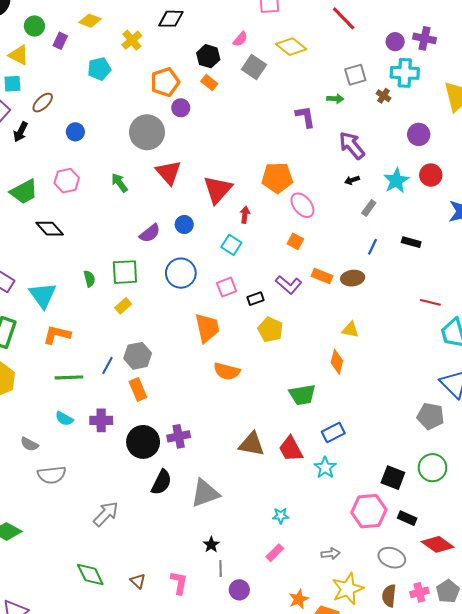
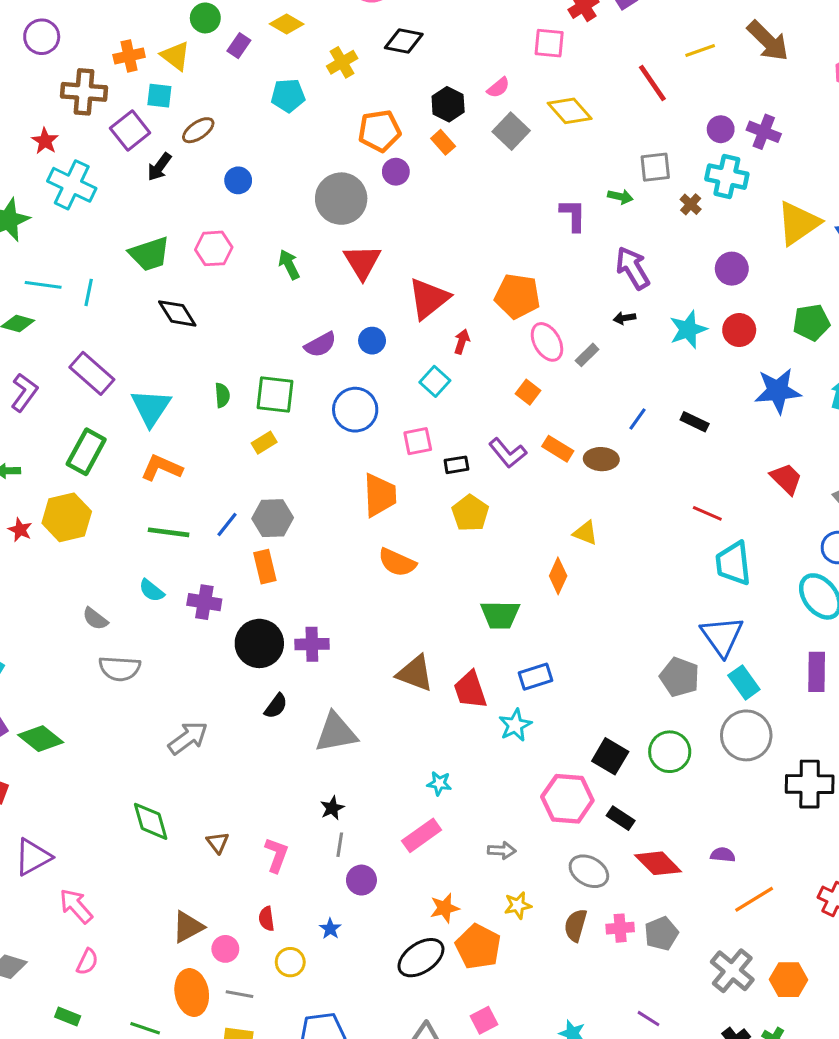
gray rectangle: (369, 208) -> (587, 355), moved
black semicircle: (161, 482) -> (276, 706), size x0.7
pink rectangle: (275, 553) -> (422, 835), size x1.4
yellow star: (348, 589) -> (518, 905), size x0.6

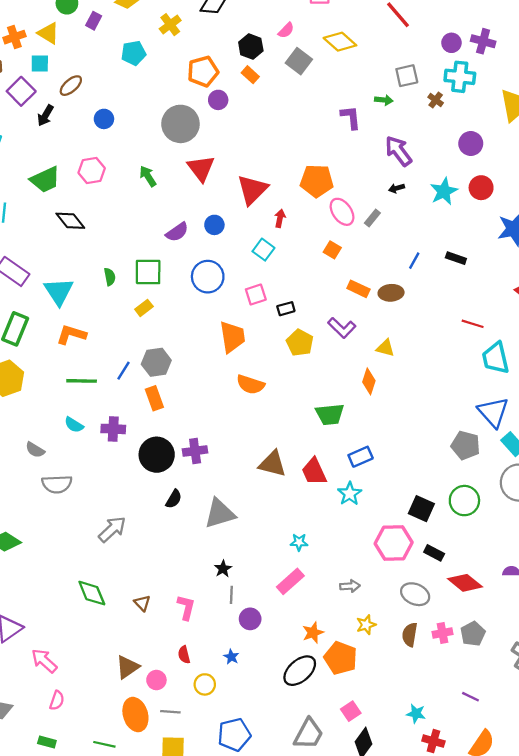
purple L-shape: (508, 453) -> (342, 328), moved

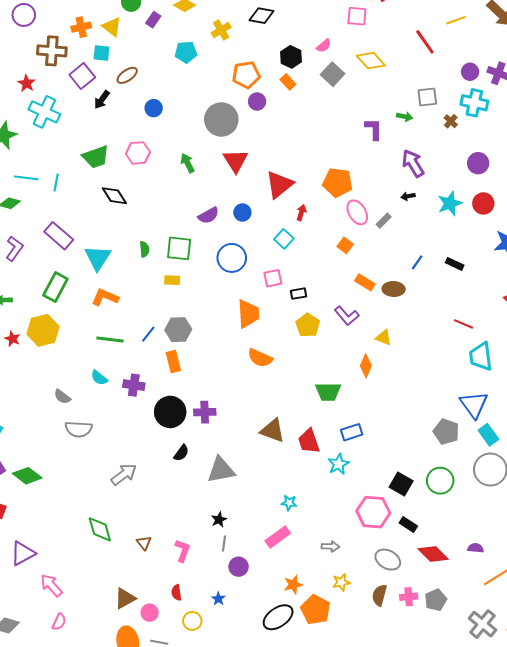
yellow rectangle: (144, 308) -> (172, 280), turned 35

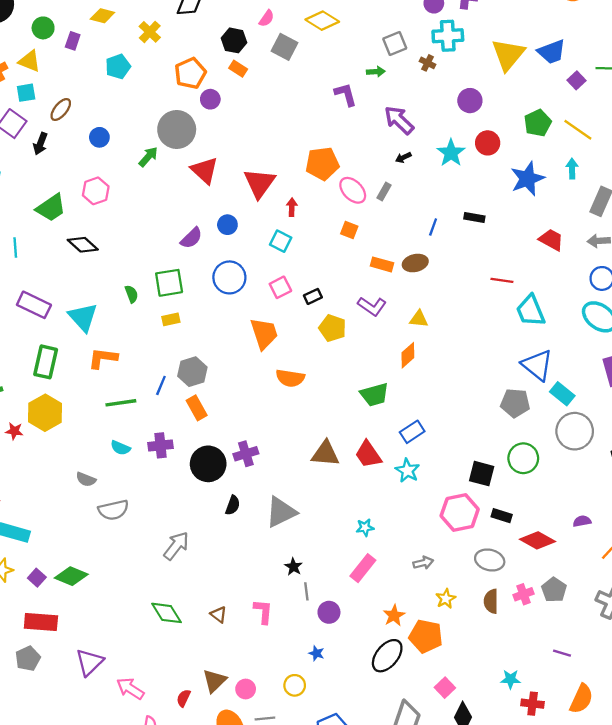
green arrow: (188, 163) -> (148, 157), moved, turned 84
orange diamond: (366, 366) -> (408, 355), turned 40
red semicircle: (176, 593) -> (184, 698), moved, turned 49

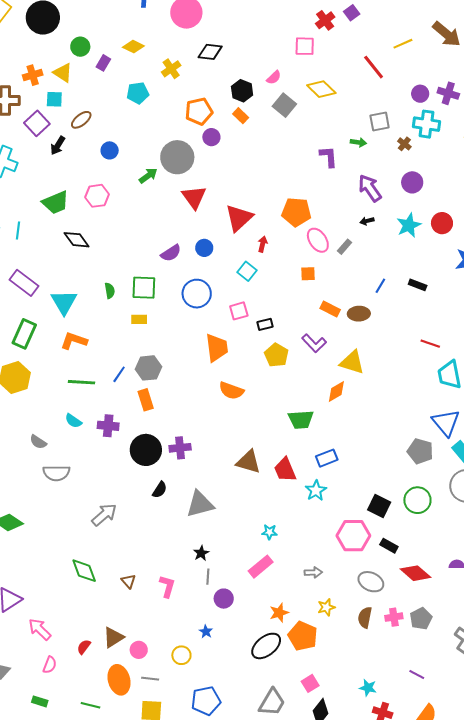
purple circle: (470, 101) -> (412, 182), moved
orange square: (349, 230) -> (308, 274), turned -35
yellow triangle: (419, 319) -> (352, 362), size x1.5

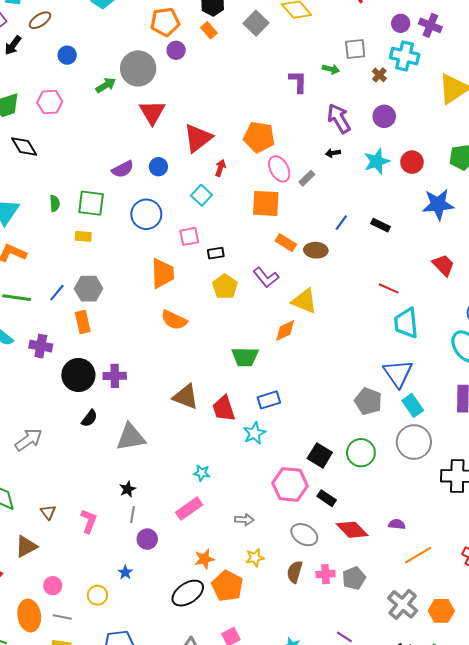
orange square: (308, 274) -> (266, 203), size x1.8
brown triangle: (113, 637) -> (26, 546), moved

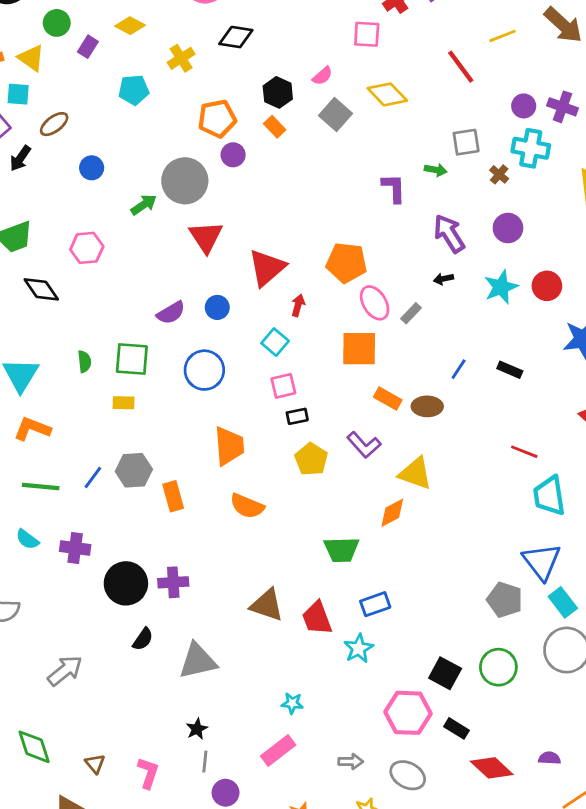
pink hexagon: (50, 102) -> (87, 248), moved
pink square: (189, 236) -> (283, 386), moved
orange rectangle: (83, 322) -> (173, 496), moved
gray ellipse: (304, 535) -> (408, 775), moved

